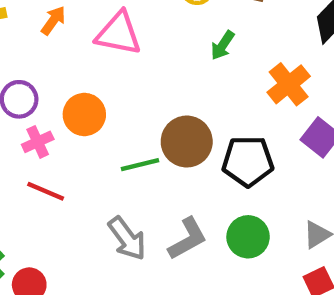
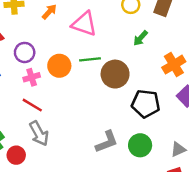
brown circle: (187, 142) -> (115, 74), moved
green line: (140, 165) -> (90, 59), moved
gray arrow: (127, 238) -> (39, 133), moved

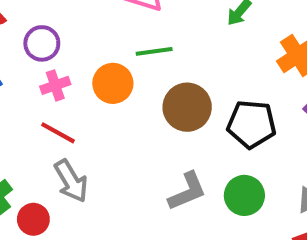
orange circle: (59, 66) -> (113, 83), moved
brown circle: (115, 74) -> (187, 107), moved

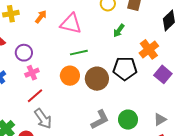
orange circle: (113, 83) -> (70, 76), moved
black pentagon: (252, 124) -> (125, 69), moved
red line: (58, 133) -> (35, 96), turned -66

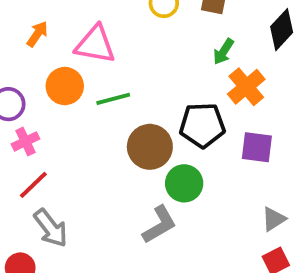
green arrow: (119, 31) -> (224, 52), moved
purple square: (163, 74) -> (257, 147), moved, turned -30
orange circle: (70, 76) -> (65, 86), moved
green circle: (128, 120) -> (184, 183), moved

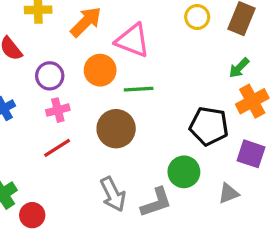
orange arrow: (37, 34) -> (86, 22), size x1.5
brown circle: (150, 147) -> (116, 129), moved
gray triangle: (274, 219) -> (229, 193), moved
gray arrow: (51, 228) -> (113, 194), moved

